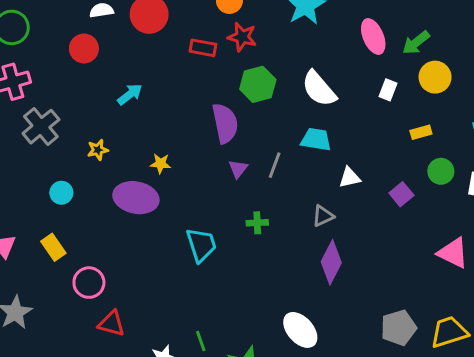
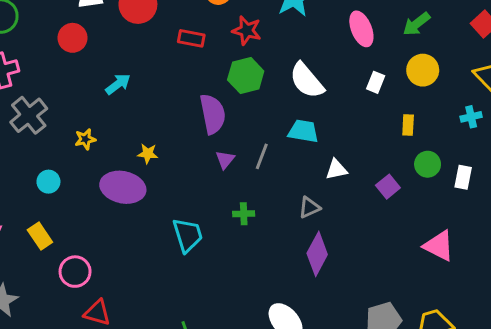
red star: (242, 37) -> (247, 31), moved
green arrow: (416, 43) -> (416, 24), moved
yellow rectangle: (421, 132) -> (408, 125), turned -72

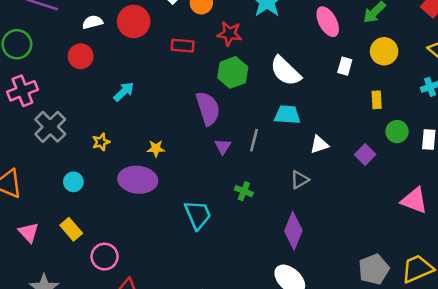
green cross: (244, 214) -> (244, 191), turned 30
purple diamond: (317, 254) -> (293, 231), moved

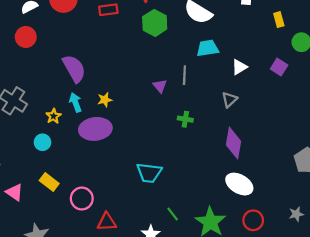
cyan arrow: (124, 92) -> (75, 102), moved, turned -54
purple semicircle: (208, 109) -> (74, 69), moved
yellow star: (101, 142) -> (53, 116), moved
cyan trapezoid: (198, 215) -> (149, 173), moved, turned 132

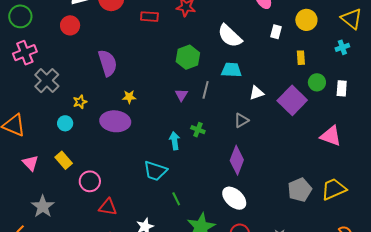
green hexagon: (155, 23) -> (188, 57), moved
purple square: (279, 67) -> (292, 100), size x1.8
cyan arrow: (75, 102) -> (174, 141), moved
green line: (173, 214) -> (176, 199), moved

